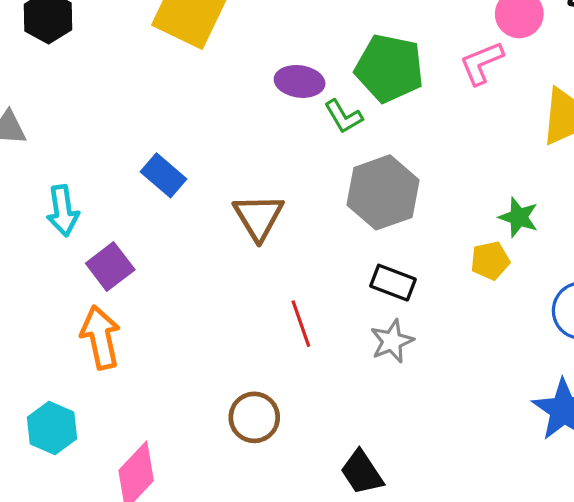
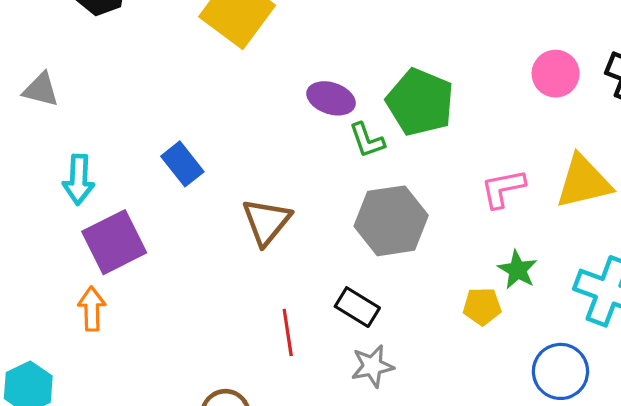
pink L-shape: (482, 63) -> (503, 188), moved
purple square: (110, 267) -> (114, 242), size x1.4
black rectangle: (393, 283) -> (357, 307), moved
orange arrow: (100, 337) -> (92, 309), size x0.7

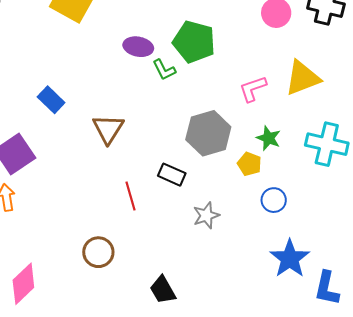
gray hexagon: (391, 221) -> (208, 133), moved
yellow pentagon: (482, 306) -> (249, 164), turned 30
gray star: (372, 366) -> (206, 215), moved
blue circle: (560, 371) -> (274, 200), moved, size x0.7

